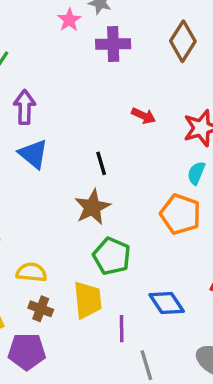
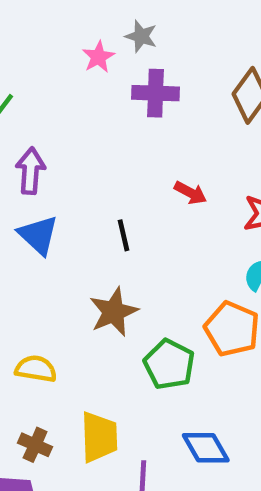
black line: (101, 163) -> (124, 235), moved
green pentagon: (112, 256) -> (169, 364), moved
yellow semicircle: (31, 272) -> (36, 369), moved

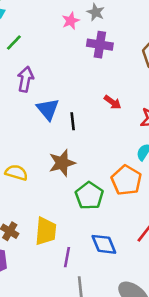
blue triangle: (38, 235) -> (48, 109), moved
yellow semicircle: (36, 369) -> (16, 173), moved

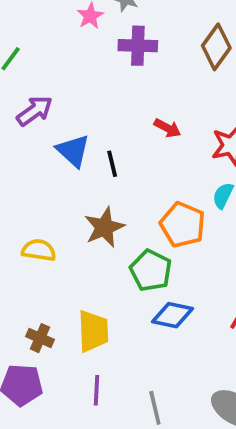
purple arrow: (25, 79) -> (35, 111), turned 50
orange pentagon: (126, 180) -> (183, 225), moved
blue diamond: (104, 244) -> (173, 315), moved, turned -48
purple line: (67, 257) -> (97, 390), moved

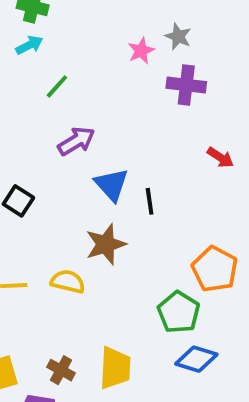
red arrow: (167, 128) -> (220, 157), moved
brown star: (104, 227) -> (106, 244), moved

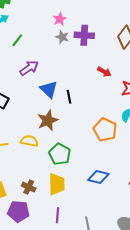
gray star: (178, 36) -> (62, 37), moved
green pentagon: (179, 312) -> (60, 154), moved

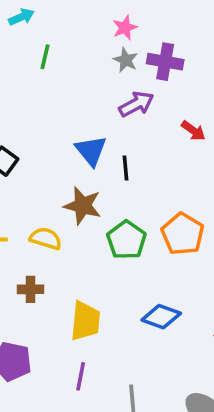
green line: (17, 40) -> (45, 57), turned -32
purple arrow: (29, 68) -> (136, 104), moved
brown star: (48, 120) -> (83, 206), turned 30
green pentagon: (60, 154) -> (126, 240), moved
brown cross: (29, 187) -> (30, 289), moved, turned -32

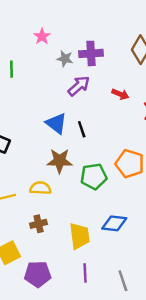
pink star: (125, 28) -> (42, 36), moved
green pentagon: (126, 240) -> (94, 176), turned -30
blue diamond: (161, 317) -> (114, 223), moved

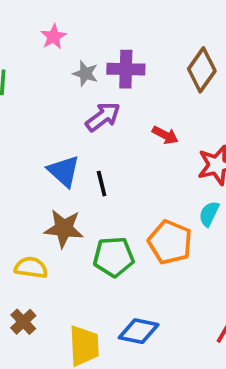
brown cross: (39, 224) -> (23, 322), turned -35

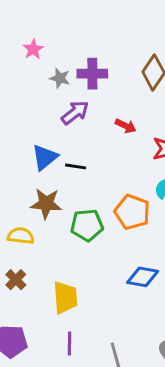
blue triangle: (64, 171) -> (45, 157), turned 40
black line: (102, 184) -> (76, 166), turned -66
blue diamond: (139, 331) -> (143, 277), moved

